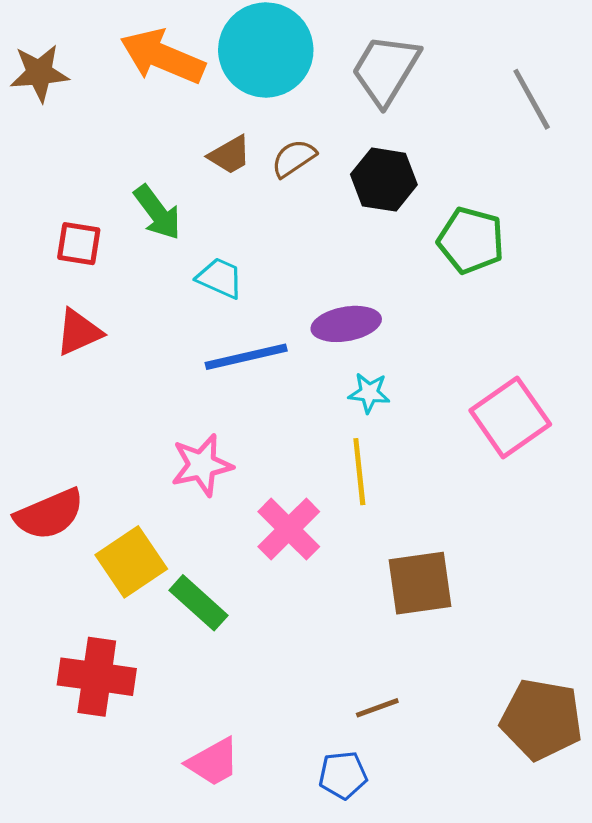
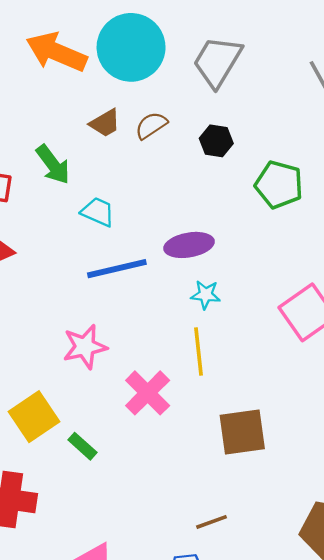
black hexagon: (384, 180) -> (216, 141), size x0.7
green rectangle: (199, 603) -> (83, 446), size x0.7

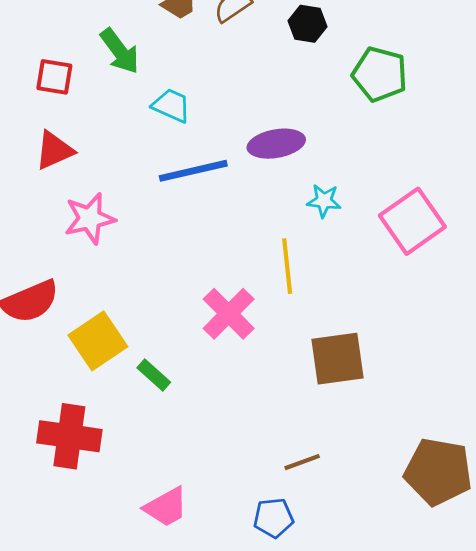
cyan star: (206, 295) -> (324, 201), moved
pink star: (85, 347) -> (90, 218), moved

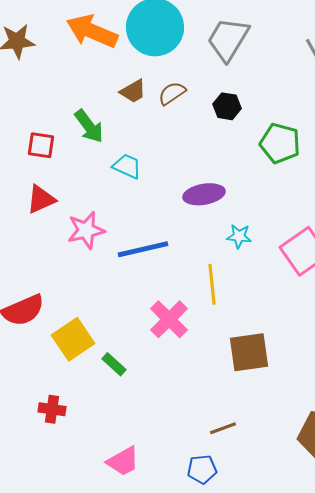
blue line: (193, 171) -> (143, 249), moved
pink star: (90, 218) -> (86, 230), moved
red cross: (69, 436) -> (52, 409), size x0.6

